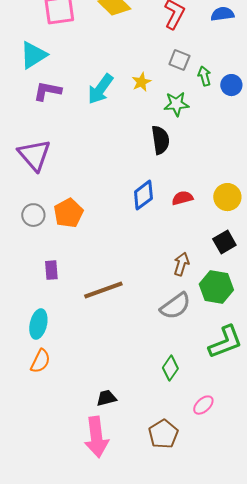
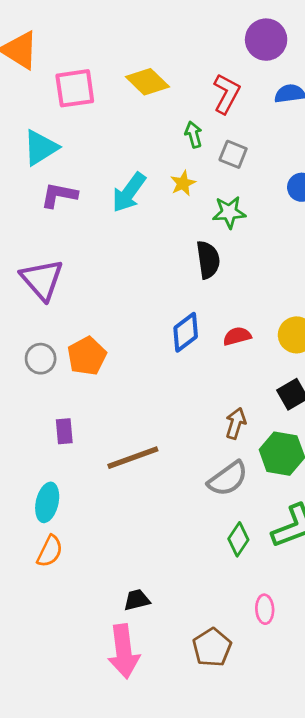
green arrow: (204, 76) -> (194, 134), moved
green diamond: (170, 368) -> (238, 539), moved
pink ellipse: (203, 405) -> (265, 609), turned -50

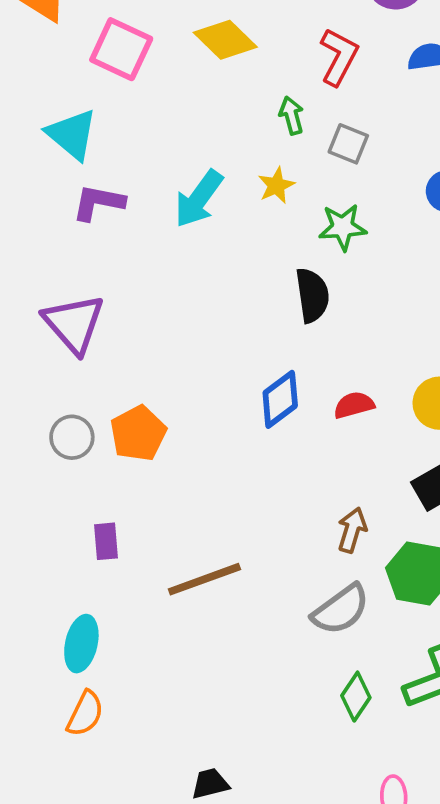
pink square: (75, 88) -> (121, 49), turned 33
cyan triangle: (41, 148) -> (72, 134), turned -48

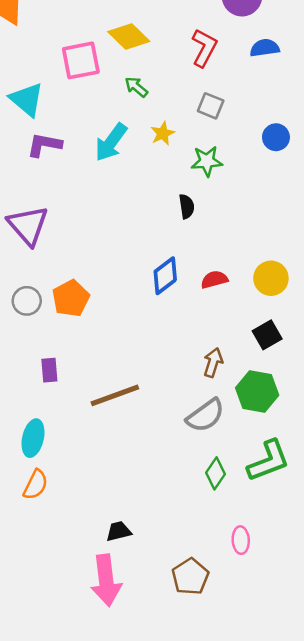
pink square: (121, 49) -> (81, 60), moved, turned -36
green arrow: (292, 115) -> (136, 87), moved, turned -35
black semicircle: (312, 295) -> (187, 206), size x0.7

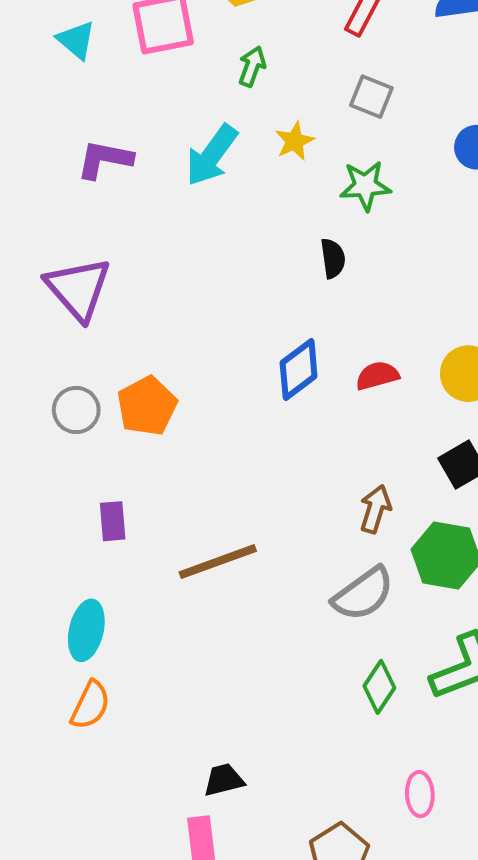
green arrow: (136, 87) -> (252, 66), turned 70
cyan triangle: (27, 99) -> (76, 40), moved, size x0.7

